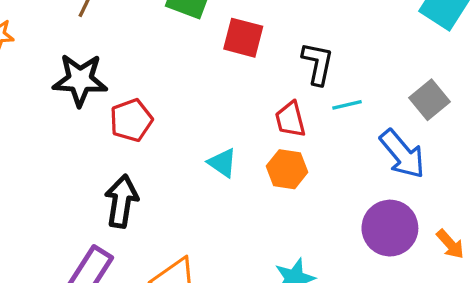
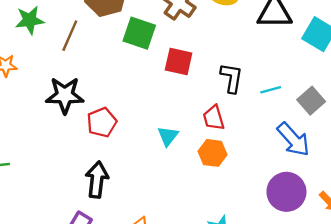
cyan line: (347, 105) -> (271, 90), moved
cyan triangle: (222, 163) -> (168, 136), moved, turned 35

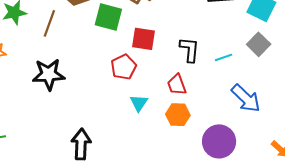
gray square: (311, 101) -> (259, 44), moved
red pentagon: (102, 122) -> (124, 67), moved
purple circle: (286, 192) -> (219, 141), moved

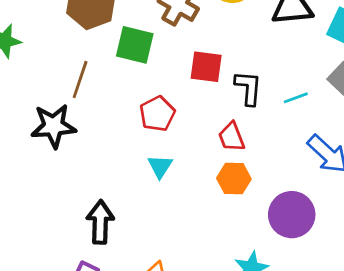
brown line: (49, 23) -> (80, 79), moved
red square: (143, 39) -> (206, 67), moved
cyan triangle: (139, 103) -> (160, 166), moved

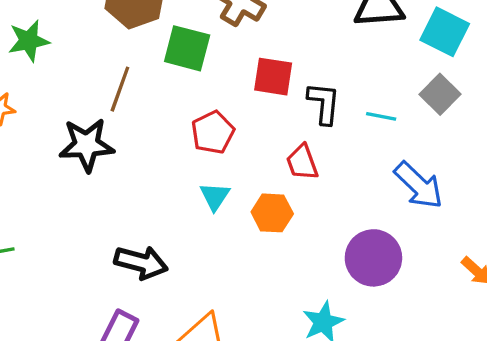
cyan line: (296, 98) -> (381, 116), turned 30
orange hexagon: (234, 179) -> (272, 213), moved
black arrow: (100, 222) -> (141, 262), turned 102

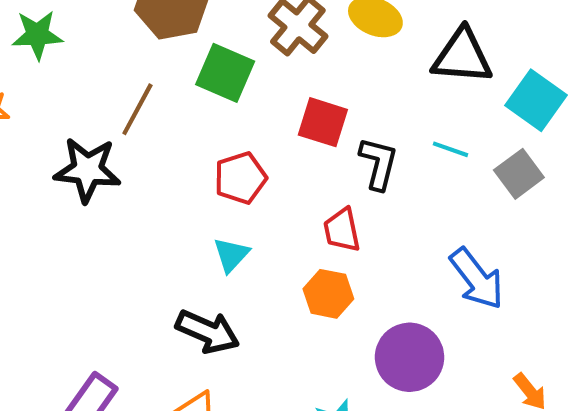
cyan line: (381, 116) -> (451, 149), moved
orange hexagon: (272, 213) -> (328, 294), moved
black arrow: (141, 262) -> (208, 332), moved

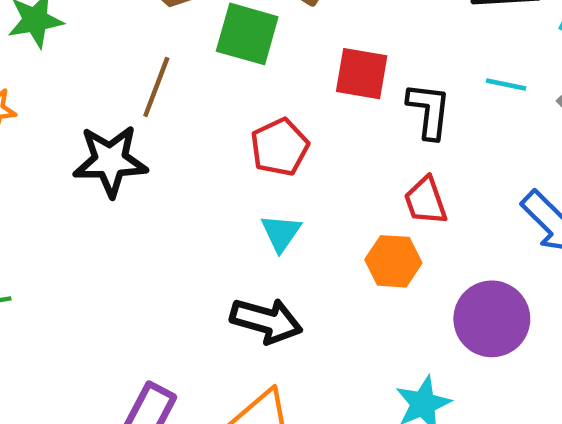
red trapezoid: (342, 230) -> (426, 201), moved

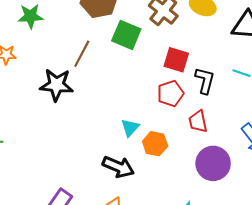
red pentagon: (280, 147) -> (170, 93), moved
orange hexagon: (393, 261) -> (155, 144), moved
purple circle: (492, 319) -> (213, 163), moved

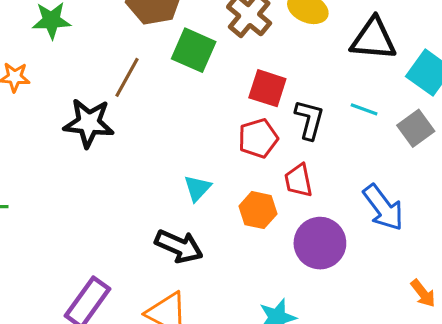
orange hexagon: (155, 144) -> (258, 210), moved

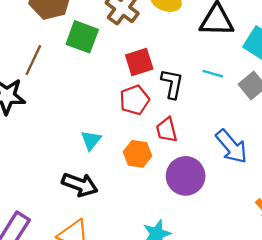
red square: (267, 88) -> (139, 62), turned -32

